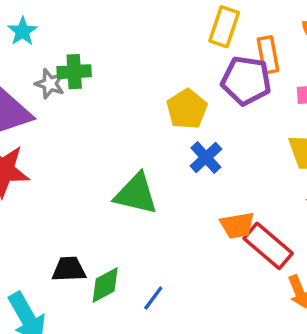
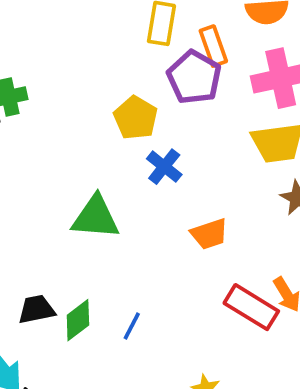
purple pentagon: (246, 81) -> (194, 77), turned 30
red rectangle: (268, 246) -> (251, 307), moved

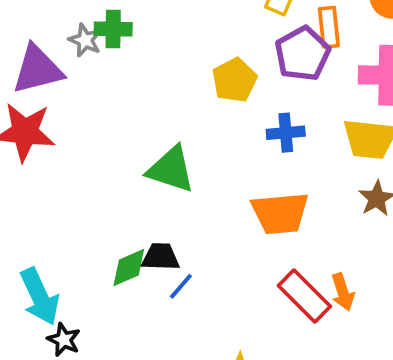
blue cross: (164, 167) -> (286, 133), moved, turned 33
orange trapezoid: (209, 234) -> (280, 213), size x1.5
black trapezoid: (36, 309) -> (161, 257), moved

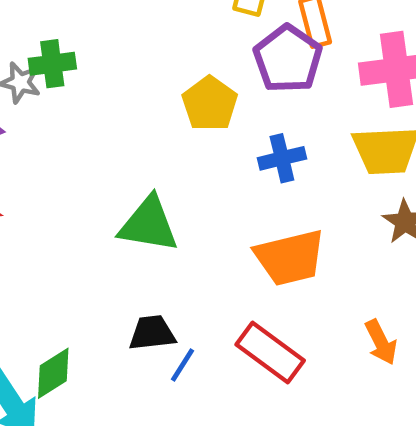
green diamond: (129, 268) -> (53, 373), moved
red rectangle: (304, 296) -> (270, 352), moved

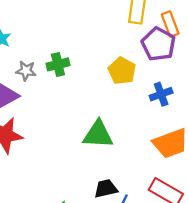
green cross: (52, 64) -> (58, 64), moved

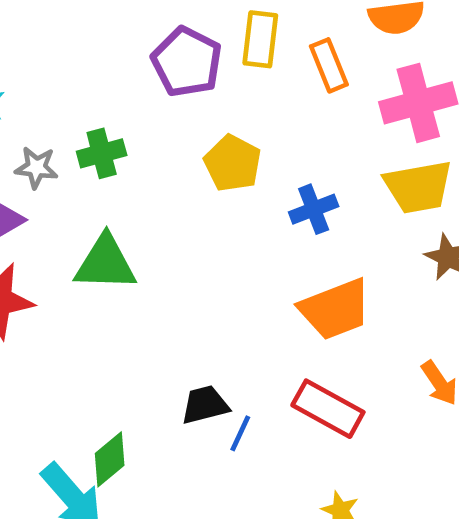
purple pentagon: (159, 44) -> (187, 62), moved
green triangle: (98, 135) -> (105, 263), moved

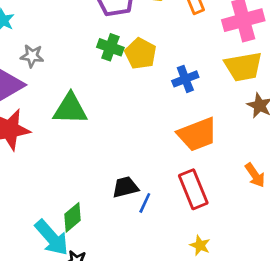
green cross: (102, 153) -> (110, 47), moved, turned 35
red rectangle: (328, 409) -> (193, 189), turned 39

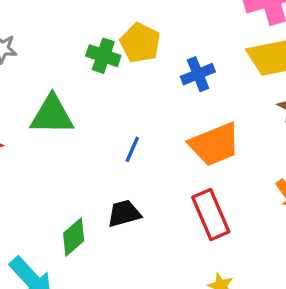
green cross: (110, 47) -> (103, 56), moved
blue line: (145, 203) -> (132, 149), moved
green diamond: (73, 217) -> (74, 237), moved

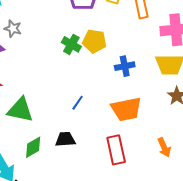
yellow pentagon: (140, 43) -> (94, 41), turned -30
green triangle: (52, 115) -> (20, 110), moved

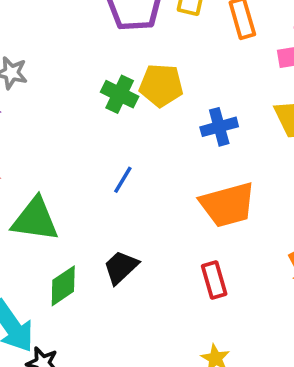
blue line: (78, 103) -> (123, 180), moved
black trapezoid: (65, 139) -> (121, 267), turned -35
red rectangle: (116, 150) -> (214, 280), size x0.7

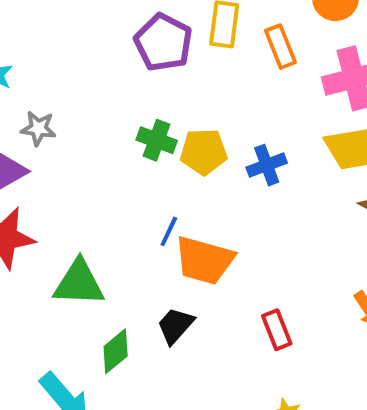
yellow pentagon: (161, 85) -> (204, 152), moved
orange trapezoid: (228, 205) -> (204, 260), moved, turned 36

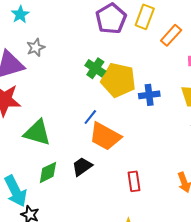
orange rectangle: (280, 47) -> (171, 35), turned 50
gray star: (38, 128) -> (36, 47), turned 30
yellow pentagon: (204, 152) -> (118, 80), size x1.4

